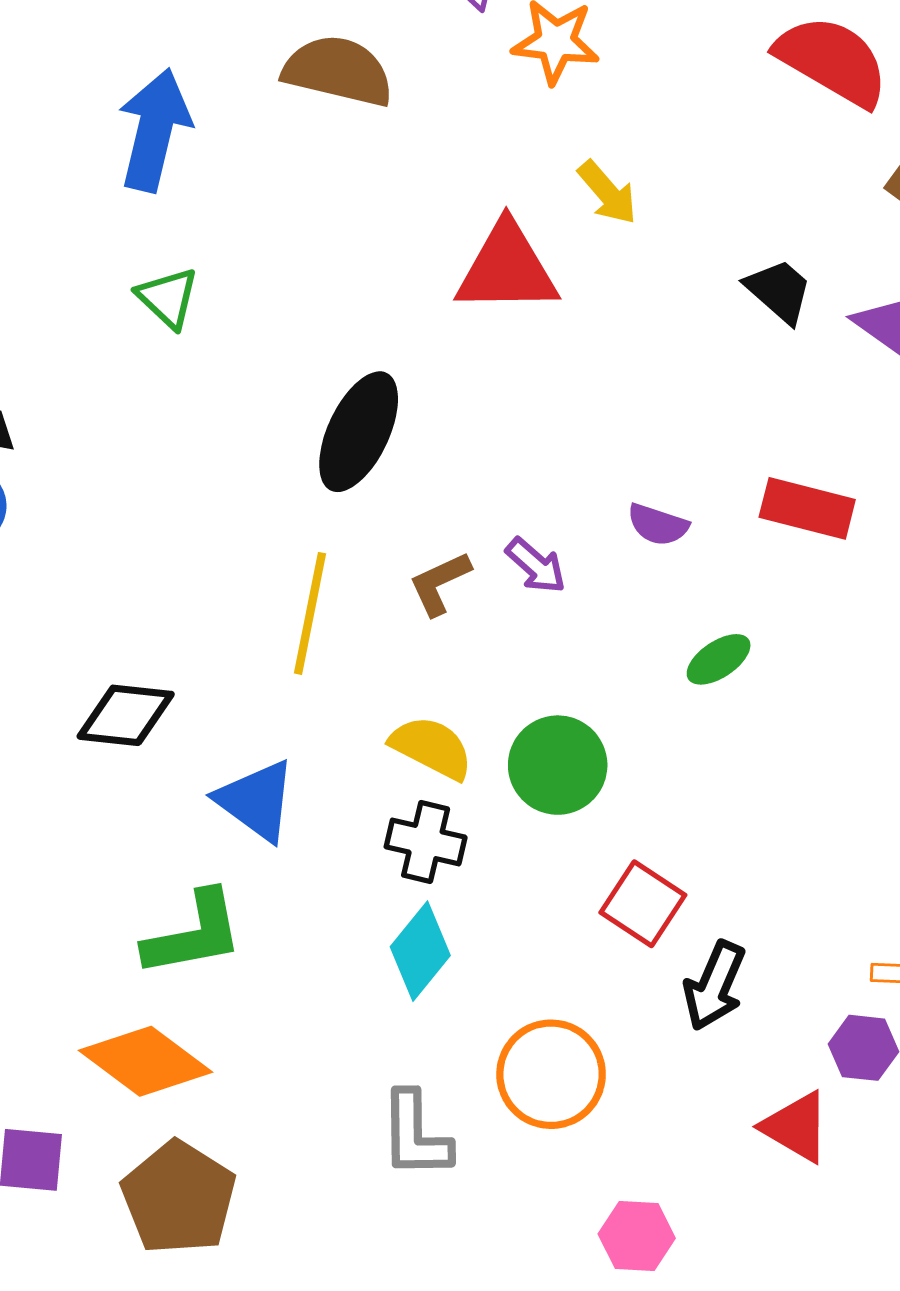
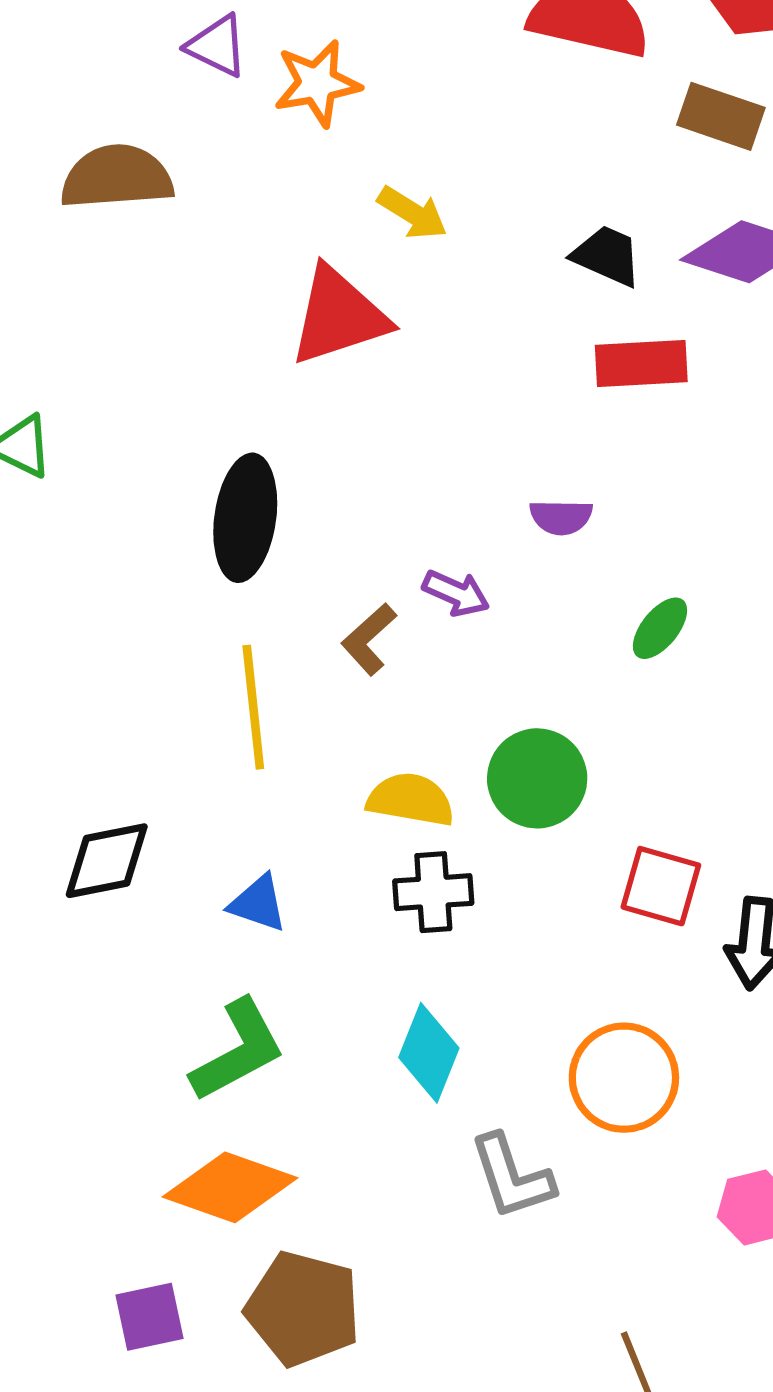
red rectangle: (807, 508) -> (641, 363), moved
blue triangle: (256, 801) -> (258, 903), size x0.7
cyan diamond: (420, 951) -> (429, 1053), moved

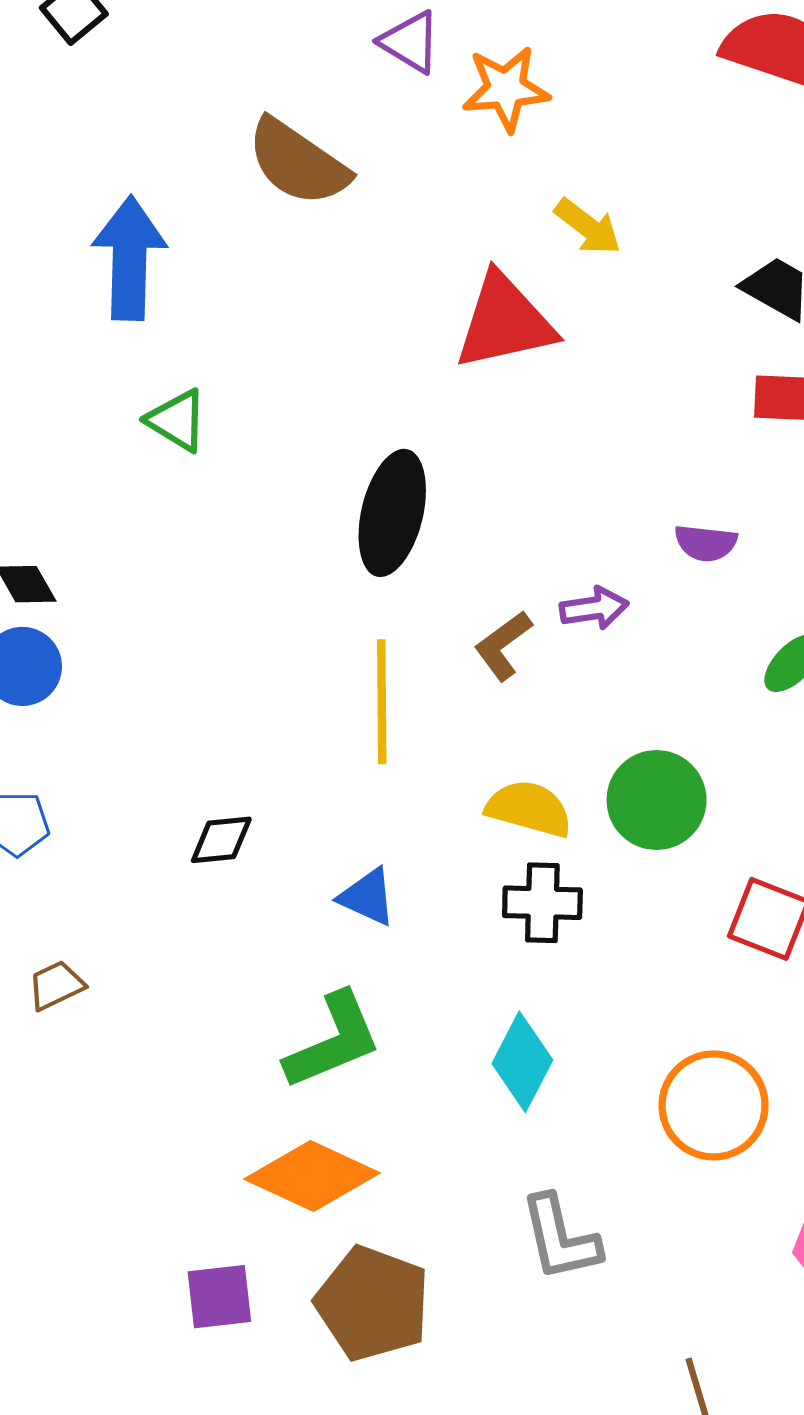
brown semicircle: (117, 177) -> (298, 162), turned -147
purple arrow: (456, 593) -> (594, 608), turned -38
black diamond: (107, 861) -> (221, 840), size x0.7
gray L-shape: (512, 1177) -> (560, 1238), moved

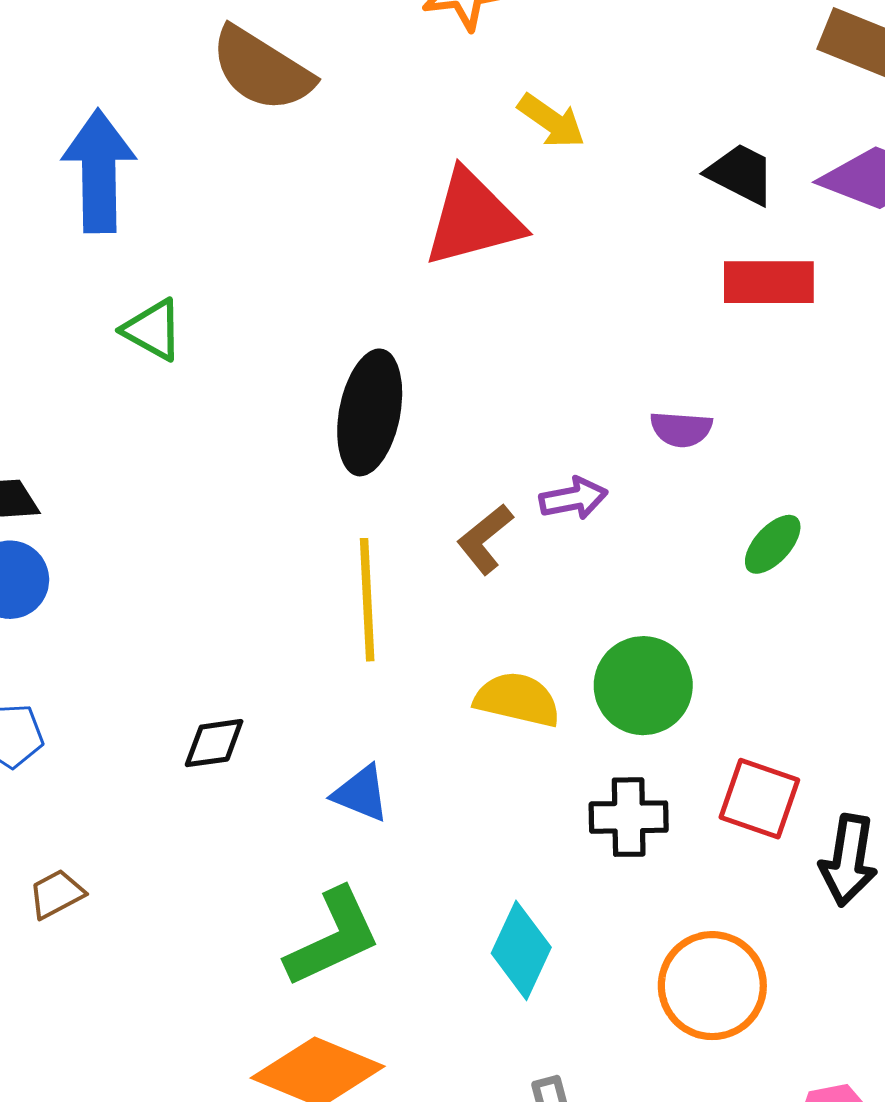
black cross: (542, 903) -> (629, 817), moved

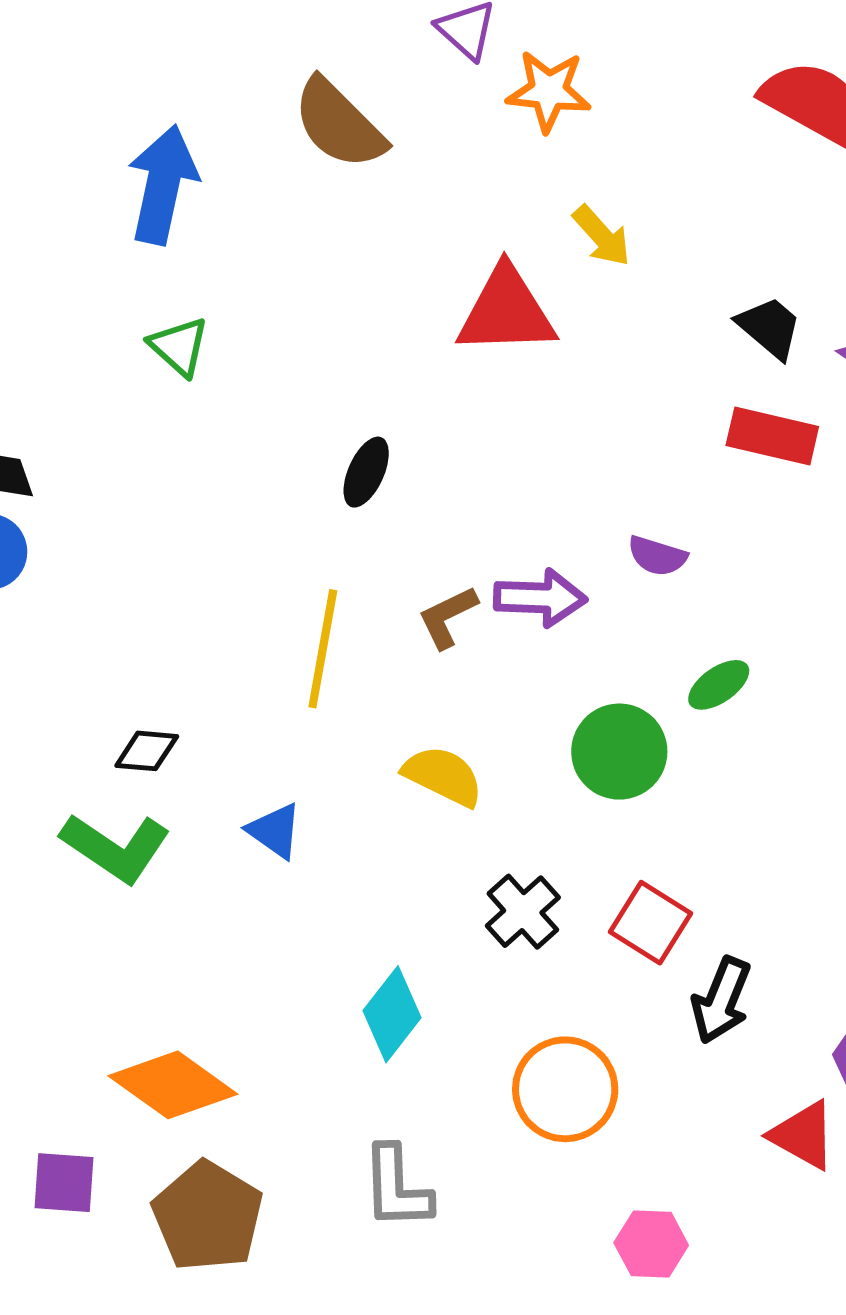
black ellipse: (370, 412) -> (366, 472), size x0.6
purple arrow: (573, 498) -> (540, 598), size x1.4
green circle: (643, 686) -> (619, 752), moved
black cross: (629, 817) -> (523, 912), turned 36
green L-shape: (333, 937) -> (116, 848), moved, turned 46

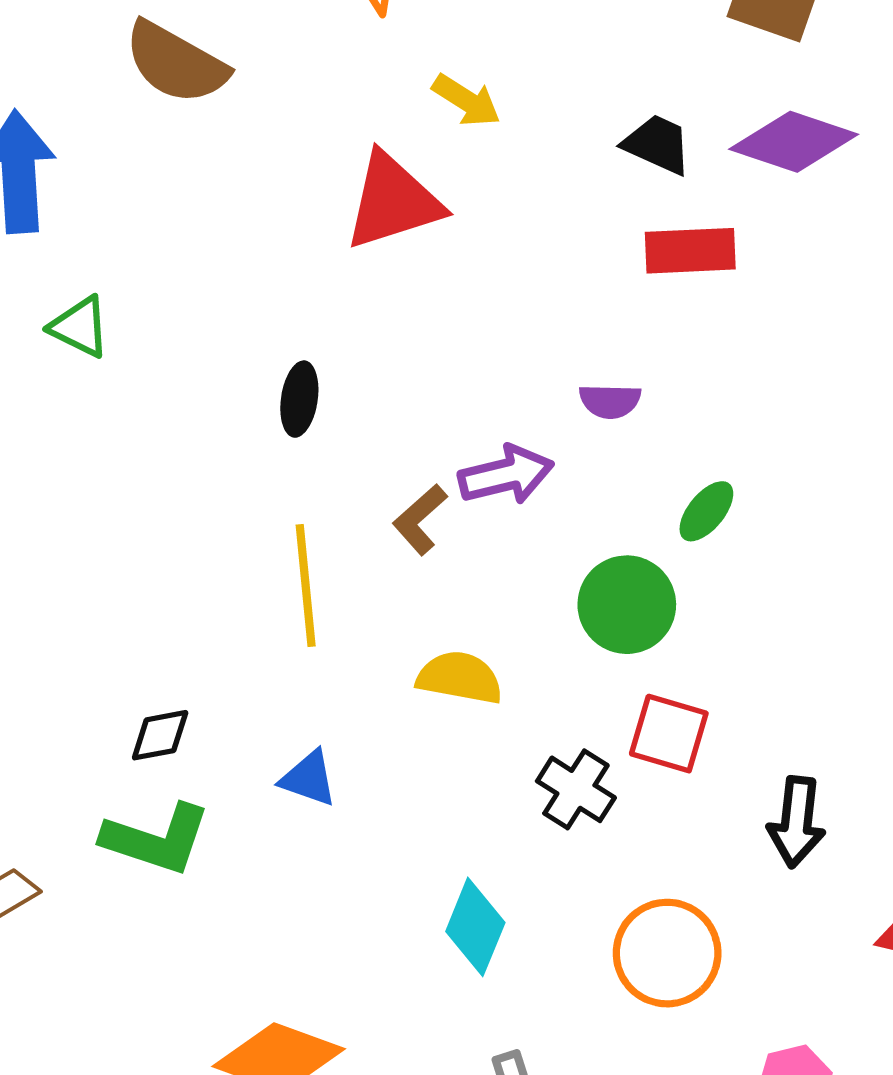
red square: (650, 923) -> (669, 734), moved

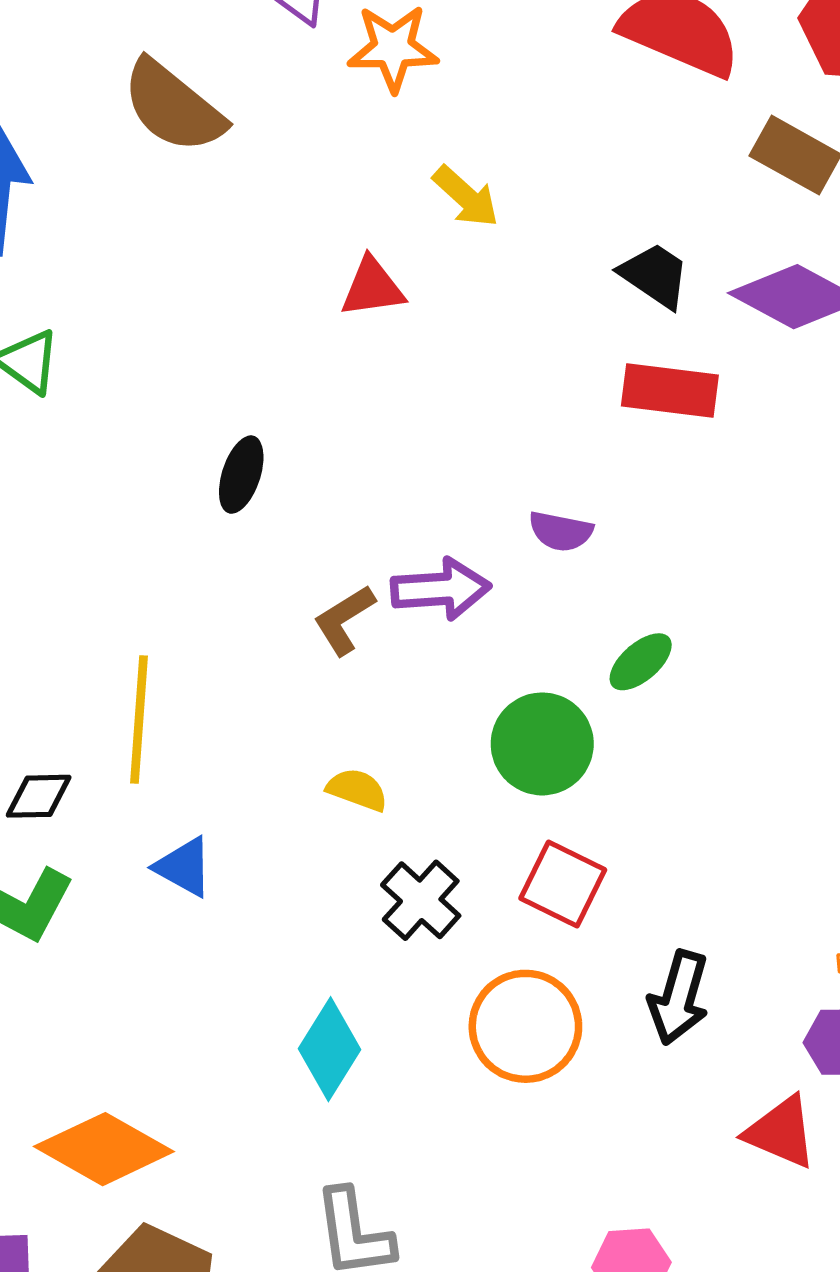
red triangle: (393, 201) -> (372, 287), size x0.6
yellow line: (306, 585) -> (139, 719), moved
yellow semicircle: (460, 678) -> (357, 790), size x0.7
black cross: (576, 789) -> (421, 900), moved
orange circle: (667, 953) -> (525, 1026), moved

